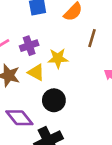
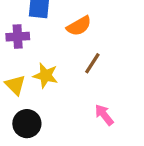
purple cross: (29, 46) -> (18, 37), moved

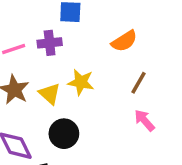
orange semicircle: (79, 26) -> (124, 41), moved
brown line: (92, 63) -> (138, 83), moved

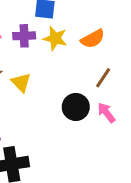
yellow star: (81, 82) -> (55, 38), moved
black circle: (64, 134) -> (76, 107), moved

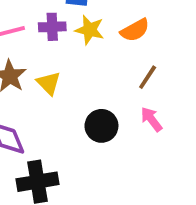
black circle: (76, 107) -> (101, 126), moved

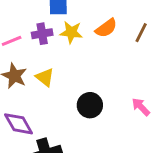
brown line: (148, 77) -> (141, 33), moved
pink arrow: (151, 119) -> (141, 107), moved

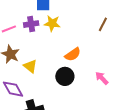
orange semicircle: (106, 28) -> (73, 54), moved
yellow triangle: (45, 77) -> (30, 66), moved

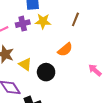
brown line: (103, 24) -> (75, 19), moved
black circle: (65, 76) -> (46, 72), moved

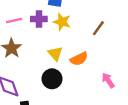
yellow triangle: (25, 64) -> (55, 54), moved
pink arrow: (95, 70) -> (108, 80), moved

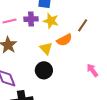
orange semicircle: (79, 59) -> (64, 40), moved

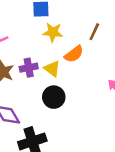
purple cross: (31, 19) -> (29, 68), moved

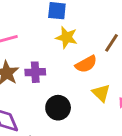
yellow triangle: (52, 69) -> (101, 93), moved

